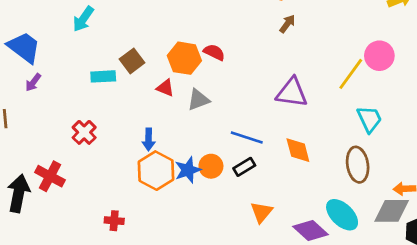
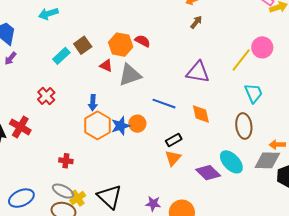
cyan arrow: (83, 19) -> (48, 14), turned 36
cyan rectangle: (103, 76) -> (61, 56), turned -42
gray triangle: (198, 100) -> (130, 75), size x1.4
black rectangle: (244, 167) -> (174, 140), moved

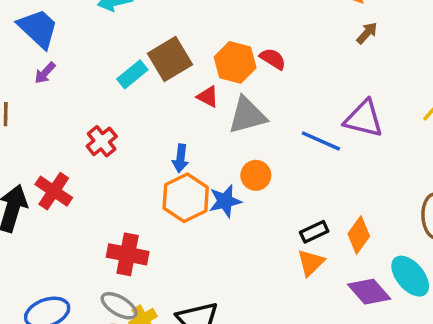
brown square: (83, 45) -> (170, 59), size x1.4
blue line: (164, 104) -> (321, 141), moved
orange diamond: (201, 114) -> (359, 235), moved, turned 45
orange circle: (137, 124) -> (256, 175), moved
red cross: (66, 161) -> (128, 254), size x1.6

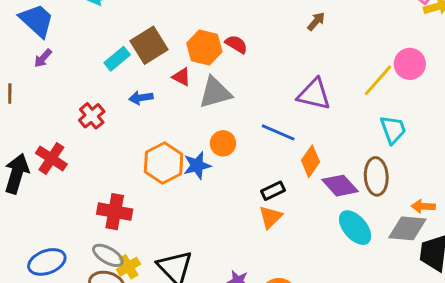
blue line: (321, 141) -> (278, 132), moved
blue arrow: (180, 158) -> (141, 98), moved, turned 75
orange diamond: (359, 235) -> (311, 161), moved
purple diamond: (369, 292) -> (340, 186), moved

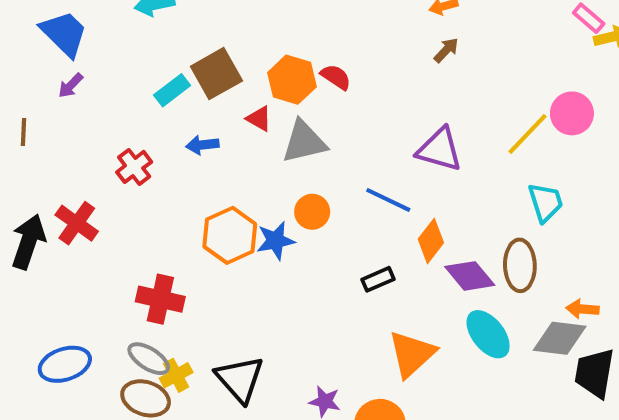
orange triangle: (270, 217) -> (412, 354), moved, size x1.5

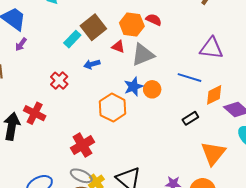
blue star: (275, 241) -> (133, 87), moved
orange diamond: (431, 241) -> (214, 95), turned 35
red cross: (160, 299) -> (82, 145), turned -35

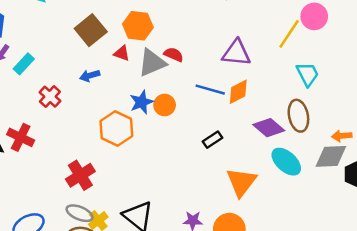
red semicircle: (154, 20) -> (174, 55), moved
cyan rectangle: (72, 39) -> (24, 64), moved
orange diamond: (214, 95) -> (238, 92), moved

